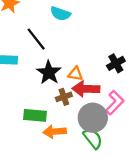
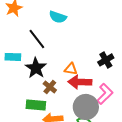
black star: (49, 73) -> (36, 68), moved
brown cross: (64, 97) -> (50, 87), moved, turned -32

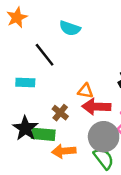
cyan rectangle: (13, 57) -> (25, 83), moved
black star: (36, 68) -> (25, 128), moved

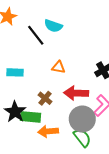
black line: (45, 55) -> (36, 35), moved
orange triangle: (86, 91) -> (58, 67), moved

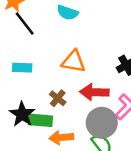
black line: (36, 35) -> (25, 24), moved
orange triangle: (58, 67) -> (74, 62), size x1.5

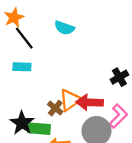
orange triangle: (74, 62) -> (70, 100), moved, turned -45
cyan rectangle: (22, 68) -> (22, 67), moved

